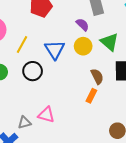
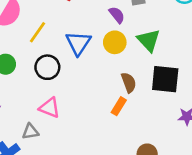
pink triangle: (46, 115) -> (50, 108), moved

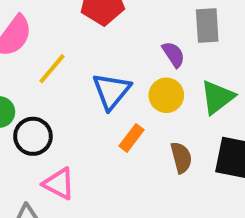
green triangle: (149, 40) -> (217, 97), turned 30
black circle: (47, 67) -> (33, 136), moved
orange rectangle: (119, 106) -> (131, 138), moved

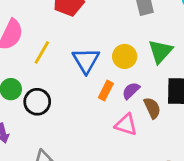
purple semicircle: (173, 54) -> (131, 91), moved, turned -90
brown semicircle: (181, 158) -> (152, 108), moved
pink triangle: (59, 184) -> (126, 125), moved

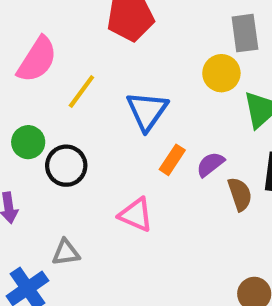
yellow circle: (125, 56) -> (221, 73), moved
pink triangle: (126, 125) -> (136, 215), moved

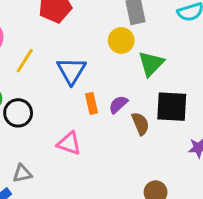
orange rectangle: (172, 160) -> (92, 103), turned -42

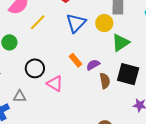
blue triangle: (71, 71) -> (76, 23), moved
orange rectangle: (92, 103) -> (76, 60), turned -40
black circle: (18, 113) -> (35, 68), moved

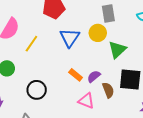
pink triangle: (55, 83) -> (86, 101), moved

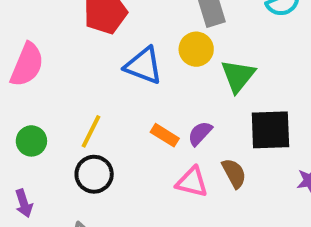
blue triangle: (70, 38) -> (144, 66), turned -35
yellow line: (31, 44) -> (91, 131), moved
brown semicircle: (108, 90) -> (234, 173), moved

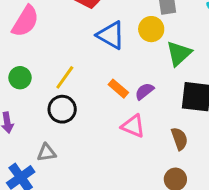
brown semicircle: (234, 173) -> (179, 139), moved

